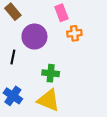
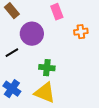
orange cross: (74, 33) -> (81, 32), moved
black line: (13, 57) -> (12, 53), turned 48

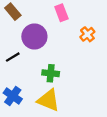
orange cross: (81, 32) -> (87, 34), turned -32

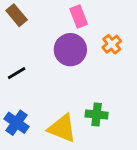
purple circle: (34, 36) -> (70, 50), moved
green cross: (51, 73) -> (97, 115), moved

